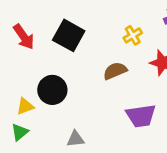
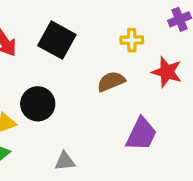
yellow cross: (133, 35) -> (132, 40), turned 30
purple trapezoid: (141, 116) -> (141, 134), turned -56

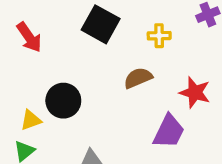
black square: (57, 40) -> (101, 24), moved
red star: (167, 72) -> (195, 93), moved

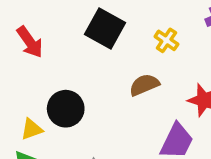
yellow cross: (159, 36) -> (166, 40), turned 35

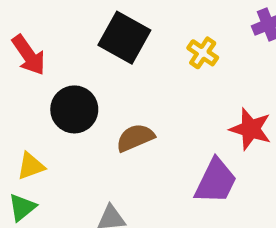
brown semicircle: (144, 85) -> (135, 138), moved
black circle: (66, 109) -> (74, 109), moved

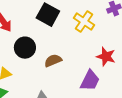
yellow cross: (203, 53) -> (84, 22), size x1.5

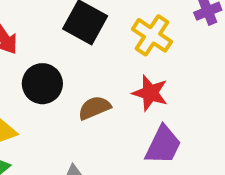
red star: (106, 57) -> (150, 93), moved

